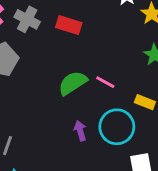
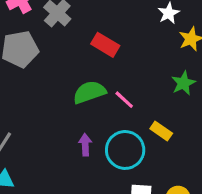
red rectangle: (69, 25) -> (105, 45), moved

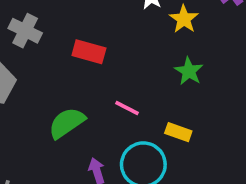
green semicircle: (89, 92) -> (67, 123), moved

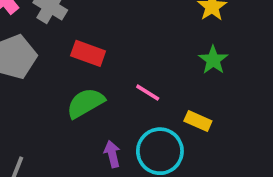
red rectangle: (89, 52) -> (88, 53), moved

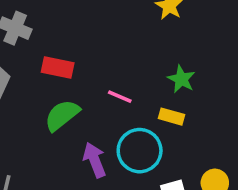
green star: (213, 60) -> (181, 79), moved
purple arrow: (112, 154) -> (95, 160), size x1.4

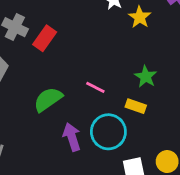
red rectangle: (58, 68) -> (45, 38), moved, turned -70

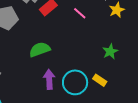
pink line: (95, 87) -> (80, 13), moved
yellow rectangle: (136, 106) -> (100, 80), moved

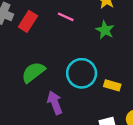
green star: (110, 51) -> (105, 30), moved
cyan circle: (75, 82) -> (82, 73), moved

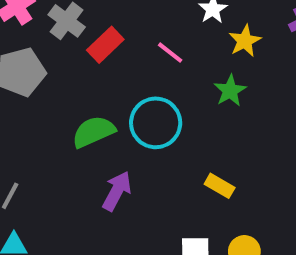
cyan circle: (82, 73) -> (156, 123), moved
purple arrow: (55, 103) -> (117, 191), turned 35

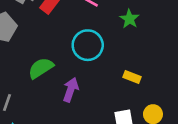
green semicircle: (93, 132) -> (41, 68), moved

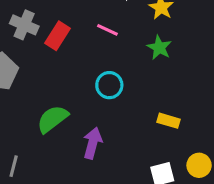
cyan circle: (88, 45) -> (109, 85), size x0.7

